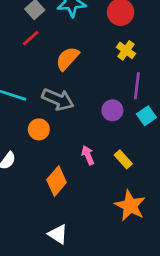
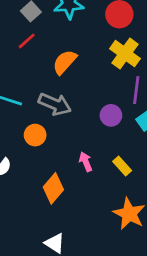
yellow cross: (126, 50) -> (125, 54), size x1.5

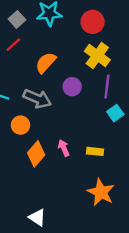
purple circle: (111, 115) -> (72, 87), moved
yellow rectangle: (122, 166) -> (95, 151), turned -42
orange diamond: (53, 188) -> (36, 154), moved

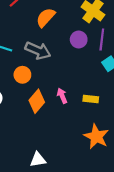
purple circle: (72, 87) -> (79, 40), moved
white triangle: (37, 217) -> (38, 160), turned -42

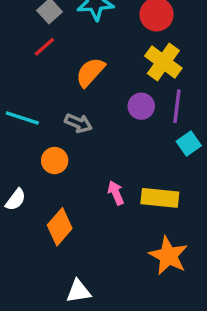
gray arrow: (38, 51) -> (78, 123), size x0.7
yellow rectangle: (91, 99) -> (160, 198), size x1.5
orange diamond: (37, 101) -> (60, 227), moved

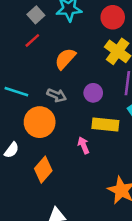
purple circle: (141, 106) -> (93, 93), moved
orange circle: (55, 161) -> (40, 122), size x1.6
yellow rectangle: (160, 198) -> (105, 125), moved

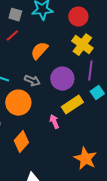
gray square: (36, 15) -> (15, 15), turned -32
purple circle: (93, 93) -> (62, 79), size x1.5
yellow rectangle: (105, 125) -> (72, 105), turned -40

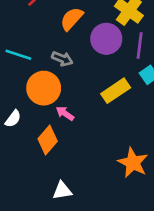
purple circle: (62, 79) -> (106, 39), moved
pink arrow: (54, 122) -> (65, 113), moved, turned -32

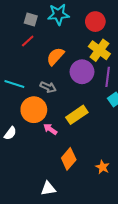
yellow rectangle: (116, 91) -> (77, 115), moved
orange diamond: (48, 140) -> (69, 159), moved
orange star: (133, 163) -> (103, 167), size x0.6

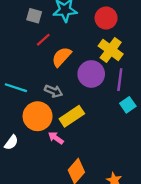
red line: (28, 41) -> (43, 40), moved
yellow rectangle: (77, 115) -> (72, 116), moved

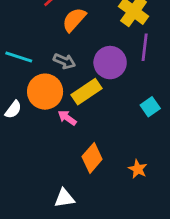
purple circle: (91, 74) -> (110, 63), moved
cyan square: (128, 105) -> (150, 107), moved
white semicircle: (11, 142) -> (13, 110), moved

